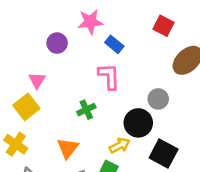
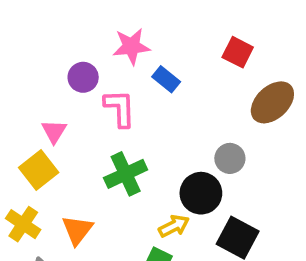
pink L-shape: (109, 76) -> (120, 108), moved
green cross: (86, 110) -> (126, 174), size x1.5
orange triangle: (68, 148) -> (77, 230), moved

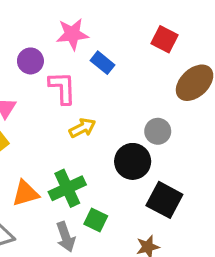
green cross: (126, 174) -> (67, 188), moved
yellow arrow: (174, 226) -> (82, 128), moved
orange triangle: (77, 230) -> (25, 193), turned 36

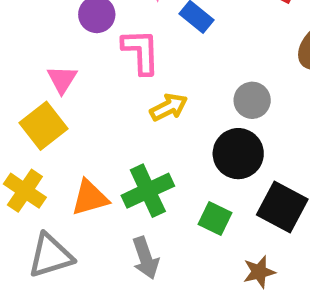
gray circle: (158, 131) -> (252, 100), moved
green square: (96, 220) -> (215, 219), moved

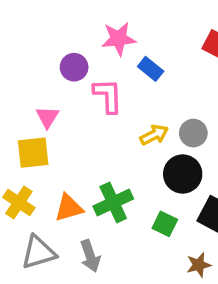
yellow arrow: (169, 107) -> (154, 135), moved
yellow square: (43, 126) -> (33, 153), turned 32
gray arrow: (145, 258) -> (90, 256), moved

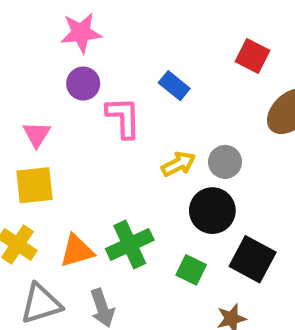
pink star: (119, 39) -> (81, 33), moved
pink triangle: (47, 117) -> (37, 134), moved

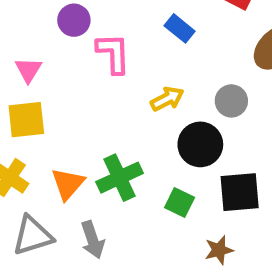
blue rectangle: (174, 86) -> (180, 28), moved
gray circle: (225, 162) -> (231, 101), moved
orange triangle: (77, 251) -> (68, 184), turned -33
black square: (253, 259) -> (240, 192), turned -33

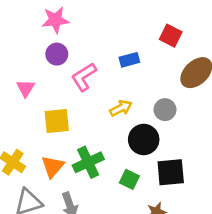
blue rectangle: (180, 28) -> (129, 60), turned -54
pink L-shape: (113, 53) -> (84, 77), turned -120
yellow square: (26, 120) -> (57, 121), moved

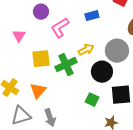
gray circle: (165, 110) -> (117, 51), size x1.5
green cross: (88, 162) -> (66, 65), moved

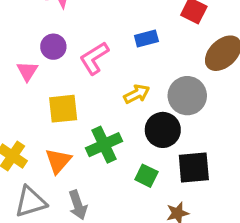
purple circle: (41, 12) -> (53, 47), moved
green cross: (66, 65) -> (104, 145), moved

